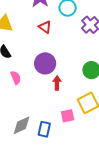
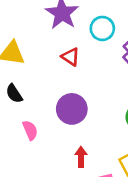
red arrow: (57, 83) -> (81, 157), moved

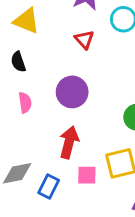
red arrow: (81, 157) -> (69, 142), size x1.5

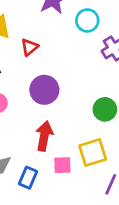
red triangle: (84, 40) -> (29, 47), moved, turned 36

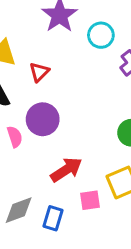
purple circle: (44, 90) -> (43, 119), moved
red arrow: (44, 136) -> (66, 170), turned 52

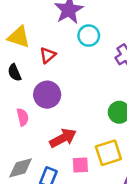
cyan circle: (101, 35) -> (89, 36), moved
pink semicircle: (15, 137) -> (23, 117), moved

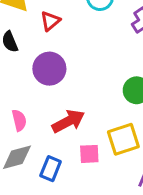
pink semicircle: (23, 117) -> (19, 120), moved

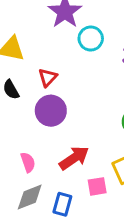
red triangle: (50, 21) -> (48, 77), moved

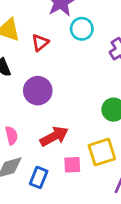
red triangle: (48, 77) -> (40, 43), moved

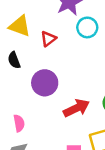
red arrow: (54, 136) -> (76, 108), moved

